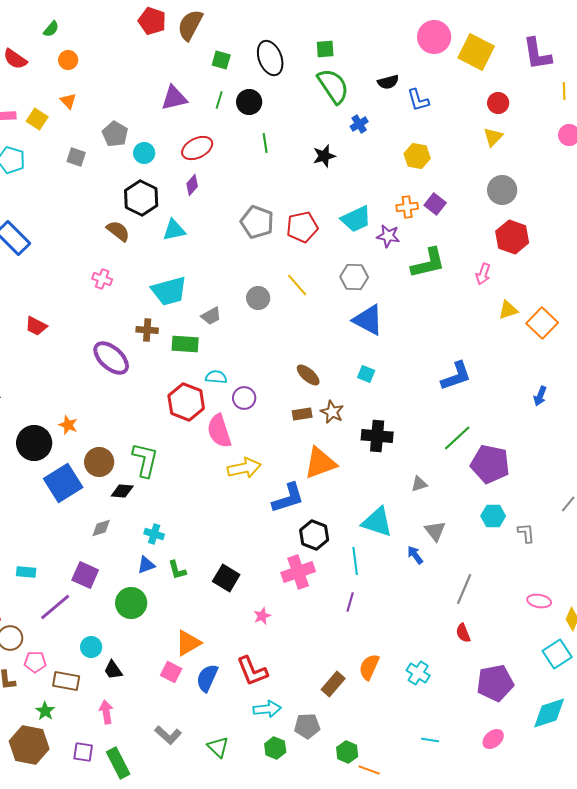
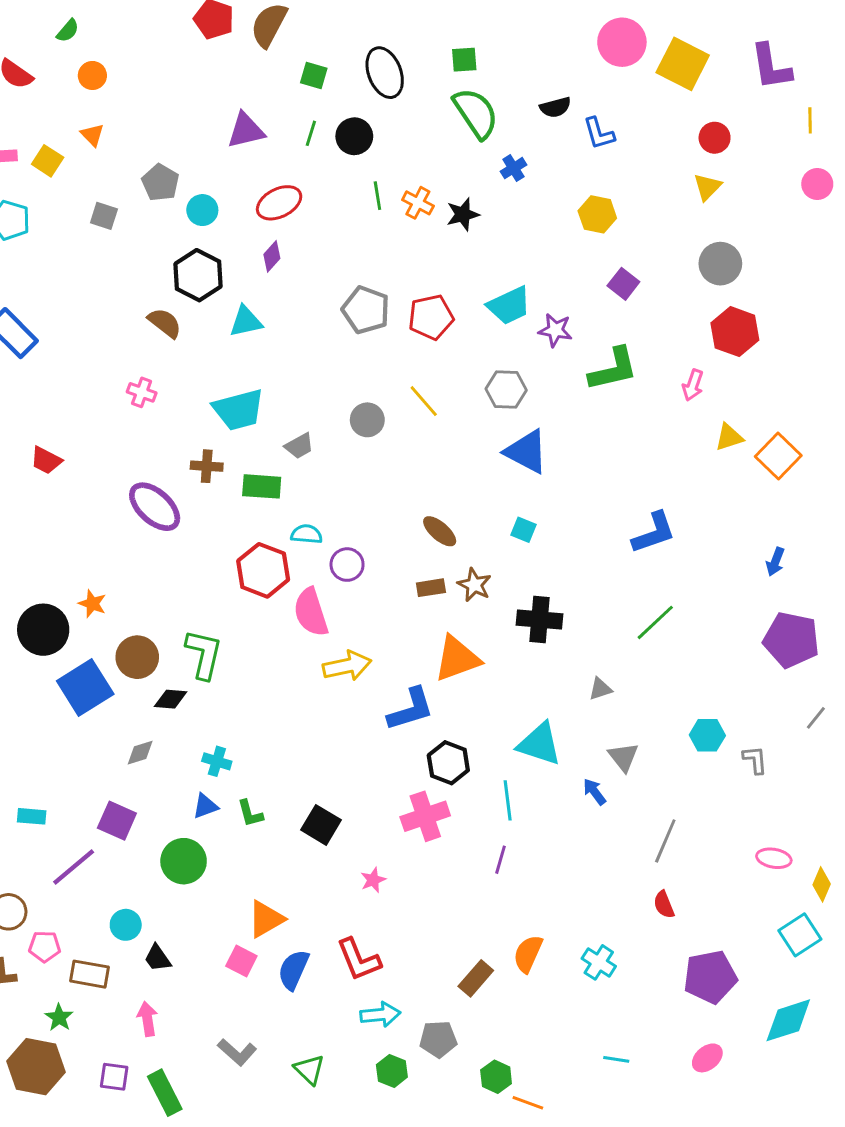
orange cross: (407, 207) -> (418, 203), moved, turned 35
purple pentagon: (490, 464) -> (791, 640), moved

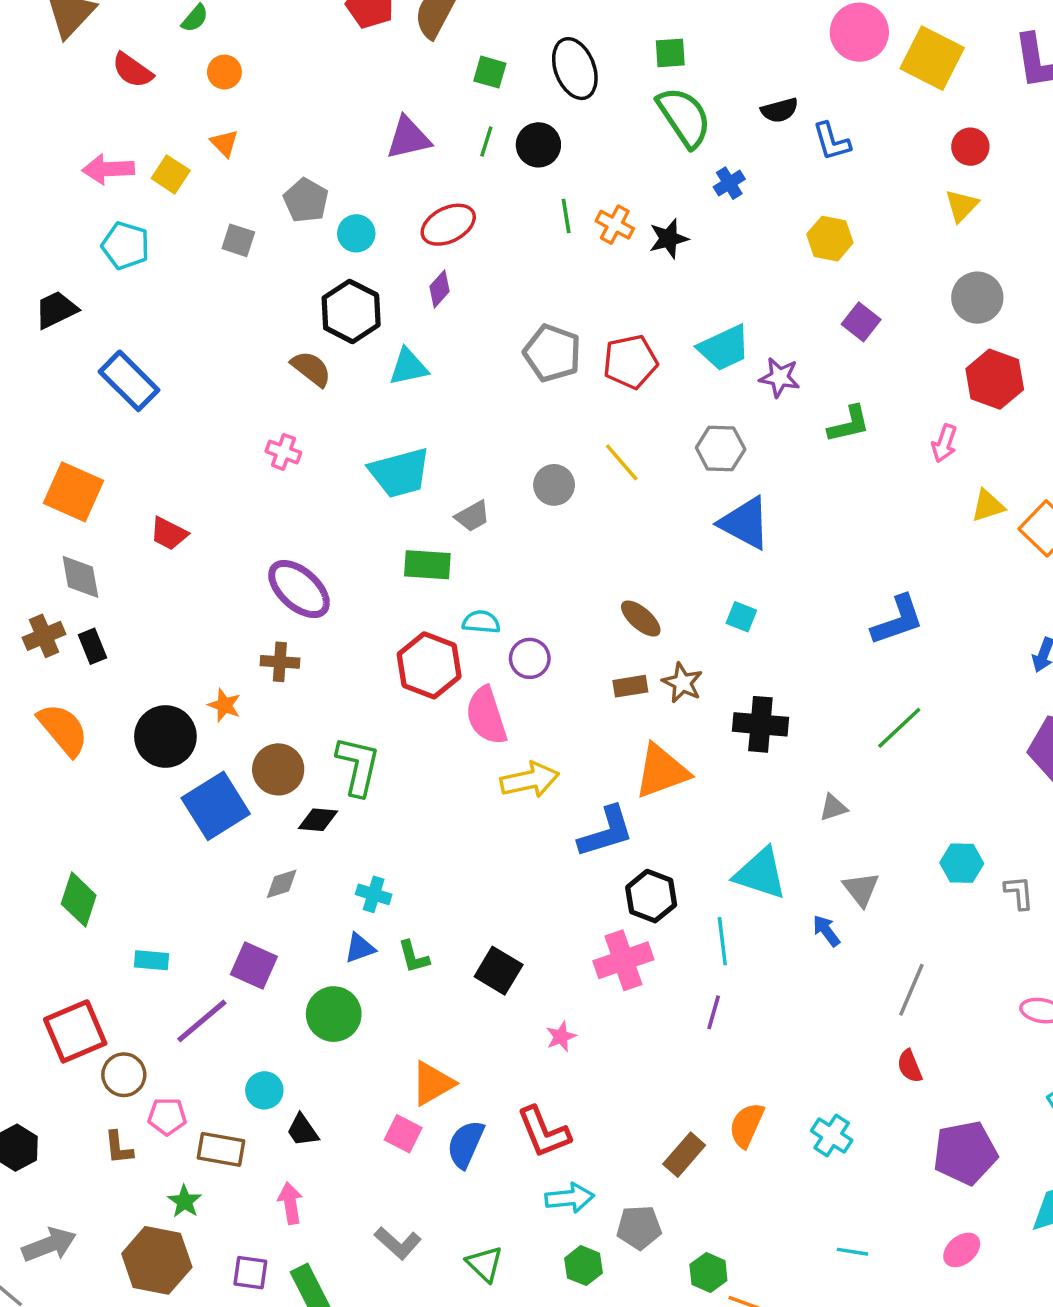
green L-shape: (613, 369) -> (849, 424), size x0.7
brown cross: (207, 466) -> (280, 662), moved

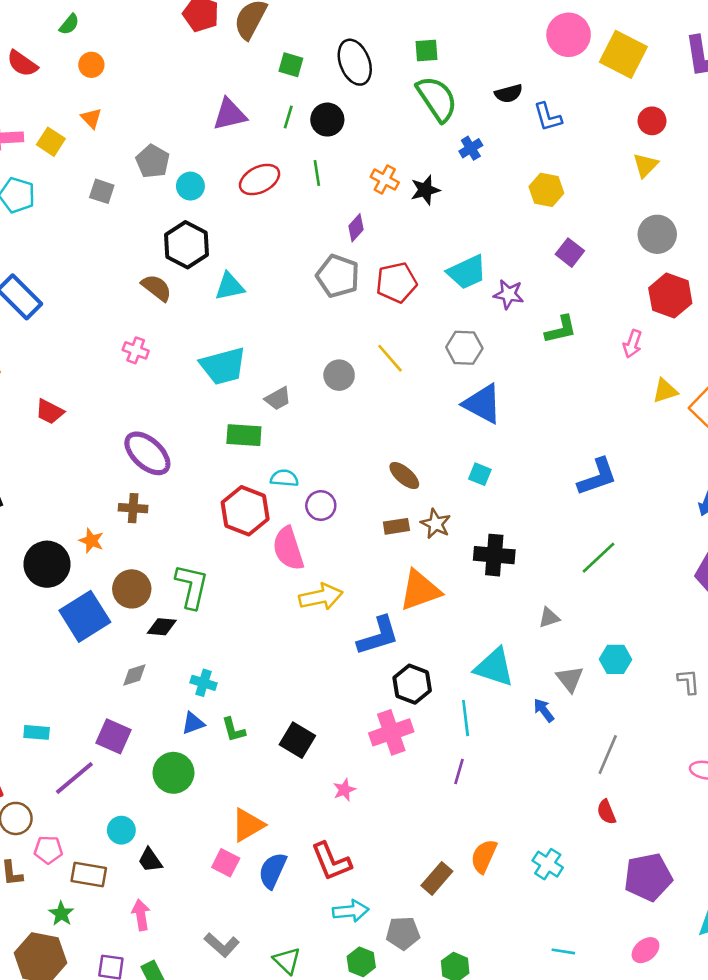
green line: (566, 216) -> (317, 173), moved
purple diamond: (440, 289) -> (356, 228), moved
cyan hexagon: (962, 863) -> (616, 659), moved

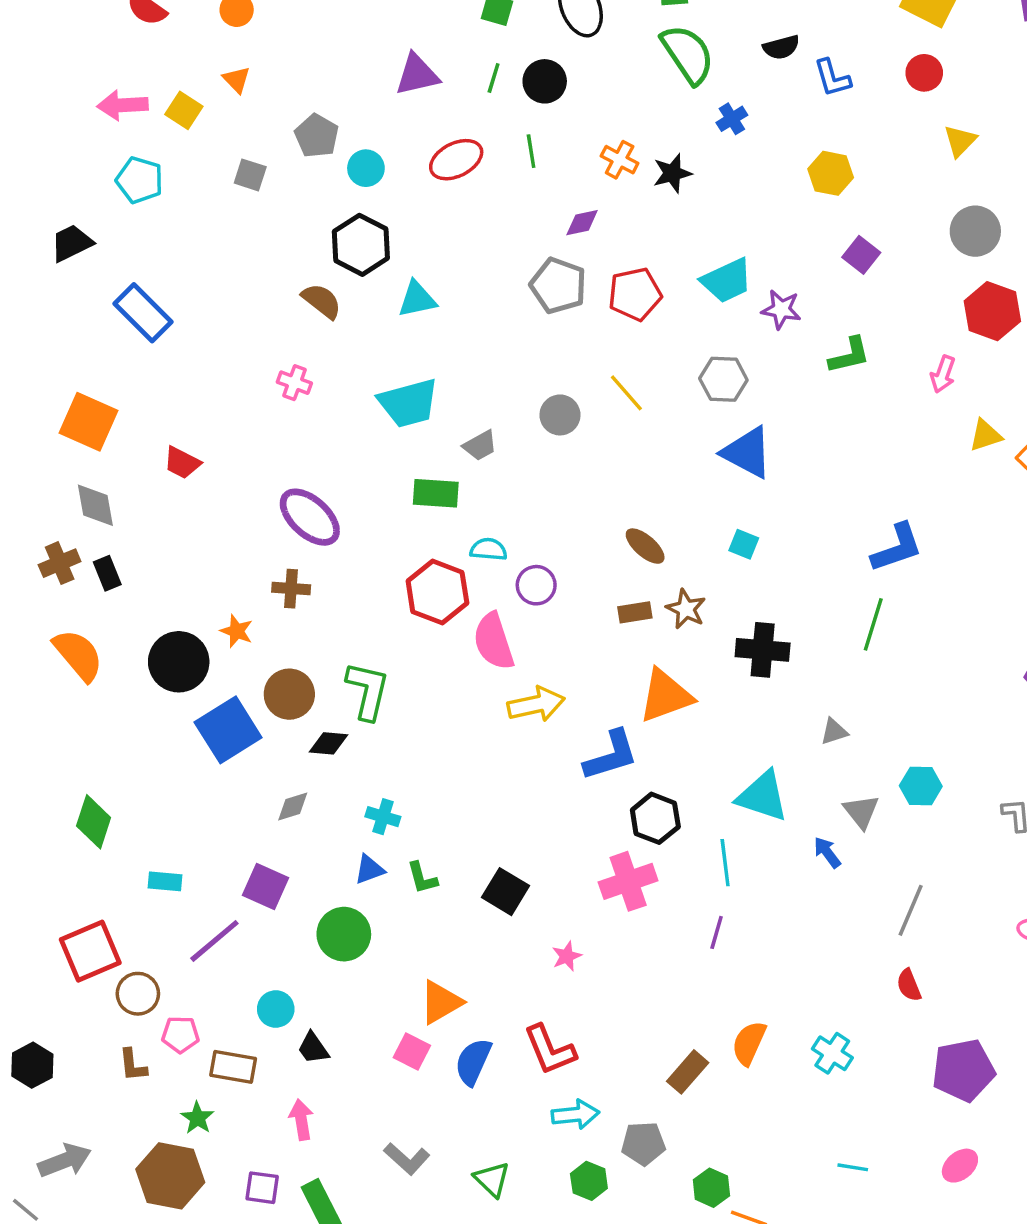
red circle: (652, 121) -> (924, 73), moved
purple diamond: (356, 228) -> (582, 223), turned 36
green line: (599, 558) -> (873, 624), moved, turned -30

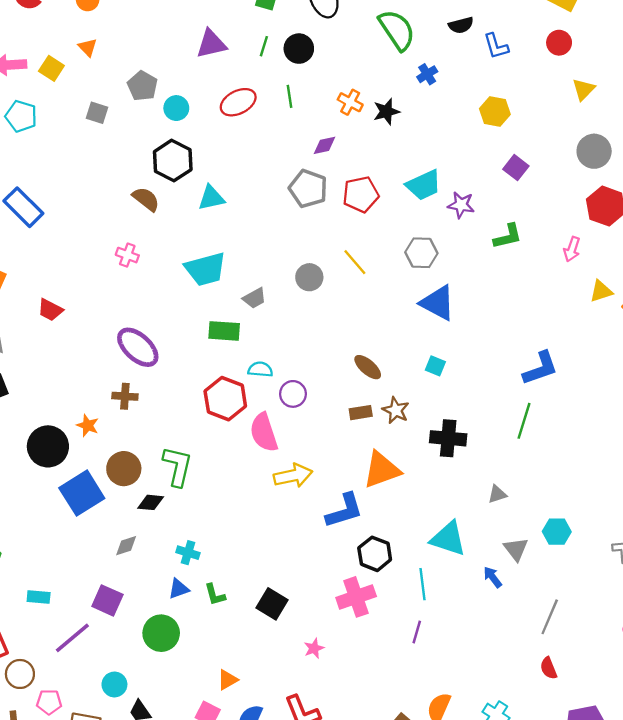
orange triangle: (441, 1002) -> (228, 680), size x0.7

